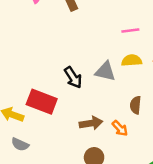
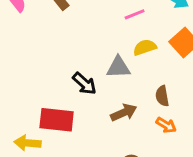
brown arrow: (91, 123) -> (124, 113), moved
orange arrow: (120, 128) -> (166, 125), moved

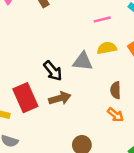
brown arrow: (124, 113) -> (60, 98), moved
red rectangle: (57, 120) -> (25, 98), turned 52

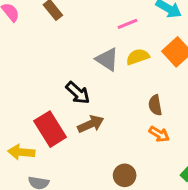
gray triangle: (83, 61) -> (107, 59), moved, turned 35

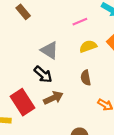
gray triangle: (107, 59) -> (49, 50), moved
brown semicircle: (155, 105) -> (86, 78), moved

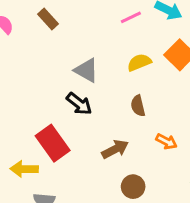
pink line: (80, 22) -> (131, 17), moved
brown arrow: (53, 98) -> (115, 149), moved

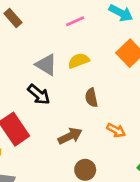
pink line: (131, 17) -> (75, 21), moved
yellow semicircle: (139, 62) -> (79, 61), moved

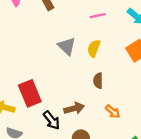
yellow semicircle: (79, 61) -> (94, 48), turned -60
black arrow: (39, 94) -> (52, 120), moved

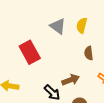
red rectangle: (30, 93) -> (30, 52), moved

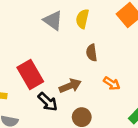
red rectangle: (30, 52) -> (30, 75), moved

